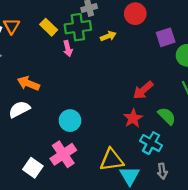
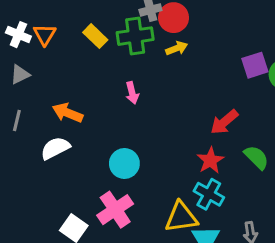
red circle: (135, 14) -> (174, 18), moved
purple square: (166, 37) -> (255, 65), moved
pink arrow: (68, 49) -> (132, 93), moved
cyan cross: (151, 143) -> (209, 194), moved

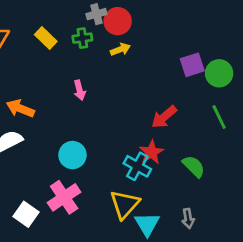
green cross: (135, 36) -> (82, 38), size x0.6
green semicircle: (256, 157) -> (194, 166), moved
cyan cross: (209, 194) -> (137, 166), moved
yellow triangle: (181, 217) -> (125, 204), turned -40

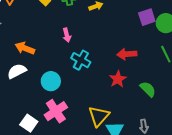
red arrow: (164, 117) -> (127, 54), turned 36
cyan circle: (72, 155) -> (51, 81), moved
cyan cross: (137, 166) -> (81, 60), moved

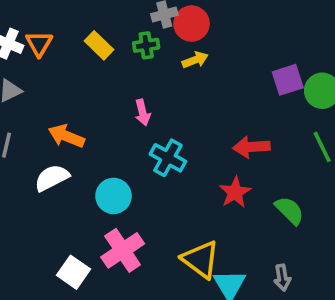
yellow triangle: (99, 116) -> (201, 259), turned -35

